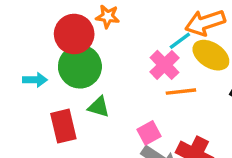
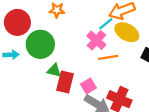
red circle: (74, 34) -> (17, 22), moved
red rectangle: (63, 126) -> (65, 82), moved, turned 30

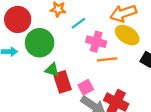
cyan line: (106, 24) -> (78, 23), moved
pink cross: (96, 40) -> (96, 42), turned -30
red rectangle: (65, 82) -> (62, 82), turned -35

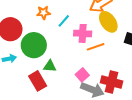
yellow ellipse: (127, 35) -> (108, 22), turned 35
red rectangle: (62, 82) -> (38, 81), moved

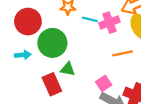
cyan line: (64, 21) -> (90, 19), turned 56
pink cross: (83, 33) -> (109, 23), moved, turned -30

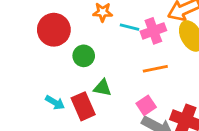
green circle: (52, 43) -> (84, 56), size x0.6
orange line: (123, 53) -> (155, 69), moved
cyan arrow: (23, 55) -> (55, 103), moved, turned 35

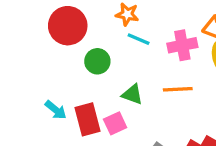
cyan line: (129, 27) -> (139, 39), moved
green triangle: (102, 88) -> (132, 94), moved
pink square: (146, 105) -> (115, 123), moved

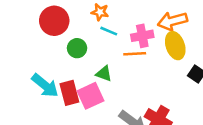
orange line: (178, 89) -> (135, 54), moved
cyan arrow: (56, 110) -> (45, 86), size x1.6
pink square: (115, 123) -> (91, 96), size x1.5

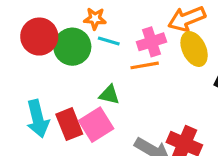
green circle: (77, 48) -> (72, 47), moved, size x1.5
cyan arrow: (45, 86) -> (38, 119), turned 44

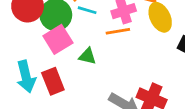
pink square: (96, 125) -> (58, 39), moved

